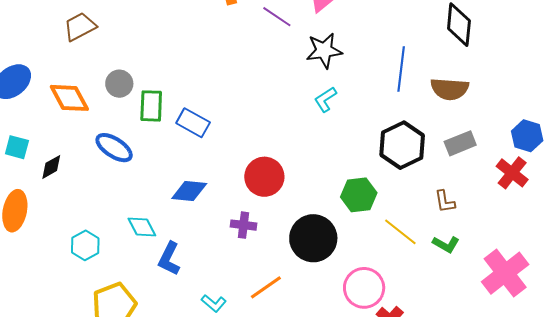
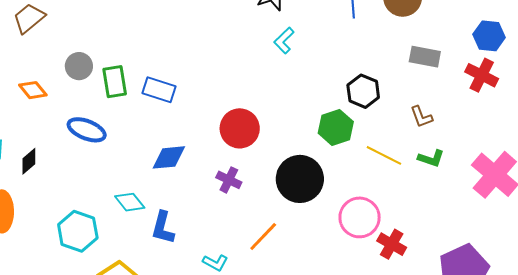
orange diamond: (69, 98) -> (33, 90), size x0.7
gray rectangle: (460, 143) -> (425, 57), turned 44
black hexagon: (402, 145) -> (363, 91), moved, size x0.7
purple cross: (243, 225) -> (229, 180), turned 30
cyan hexagon: (85, 245) -> (78, 231), size x1.4

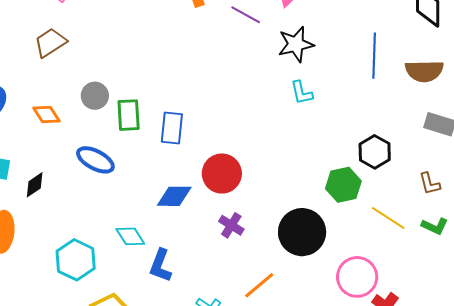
cyan L-shape: (284, 40) -> (302, 93), turned -64
blue rectangle: (159, 90) -> (172, 128), turned 72
red circle: (240, 128) -> (222, 174), moved

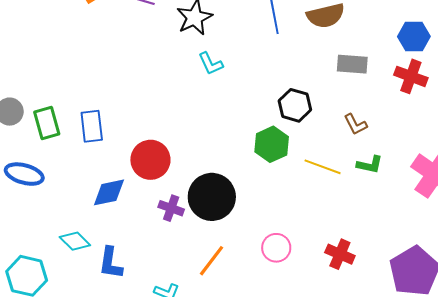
black circle: (302, 232) -> (212, 197), moved
pink circle: (357, 277) -> (276, 248), moved, size x0.7

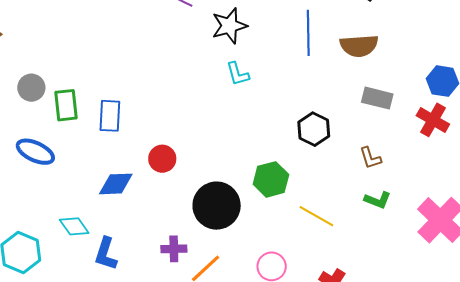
green hexagon: (272, 144) -> (271, 179), moved
red circle: (150, 160) -> (162, 159), size x0.7
yellow line: (323, 167) -> (316, 216), moved
purple cross: (171, 208) -> (174, 249), moved, turned -30

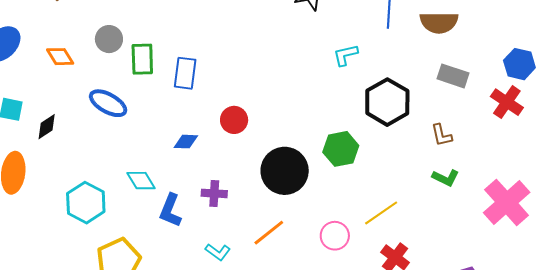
cyan L-shape: (238, 74) -> (346, 55), moved, turned 88
black hexagon: (314, 129) -> (387, 102), size x1.4
blue diamond: (116, 184) -> (186, 142), size x0.7
yellow line: (316, 216) -> (381, 213), moved, turned -69
purple cross: (174, 249) -> (214, 193), moved

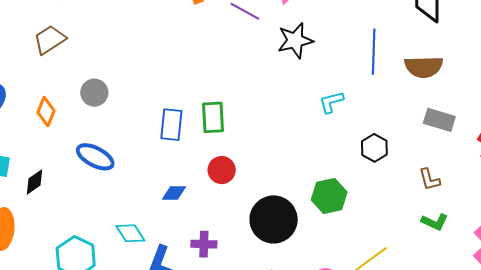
orange diamond: (60, 57) -> (46, 112), turned 56
green rectangle: (142, 59) -> (213, 117), moved
black hexagon: (387, 102) -> (374, 148), size x0.6

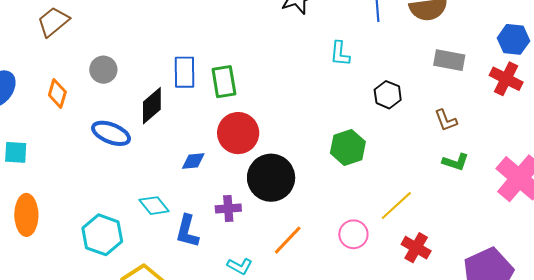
cyan L-shape: (331, 102) -> (340, 54), turned -64
blue rectangle: (171, 125) -> (185, 72), moved
red circle: (222, 170) -> (238, 133), size x1.5
black diamond: (34, 182) -> (152, 106), moved, size x1.4
black circle: (274, 219) -> (271, 178), moved

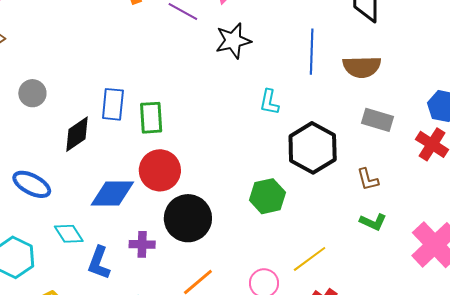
black hexagon: (388, 95) -> (313, 148), size x1.8
blue ellipse: (111, 133) -> (32, 184), moved
blue diamond: (193, 161) -> (112, 193), size x1.8

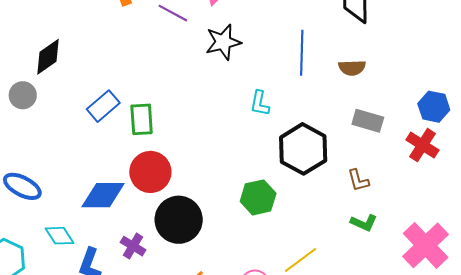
brown semicircle: (362, 67) -> (352, 68), size x0.7
blue rectangle: (113, 104) -> (103, 106), turned 44
black diamond: (77, 134) -> (48, 57), moved
purple cross: (142, 244) -> (133, 246), turned 30

